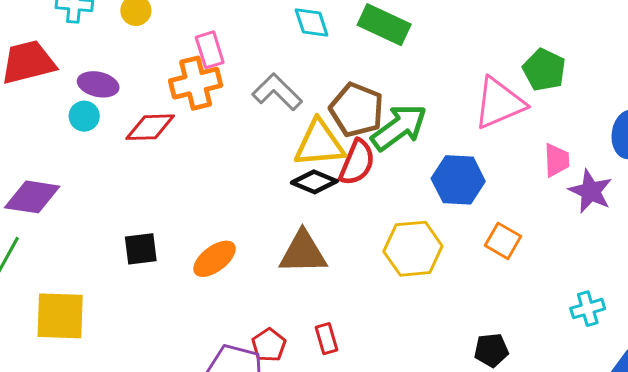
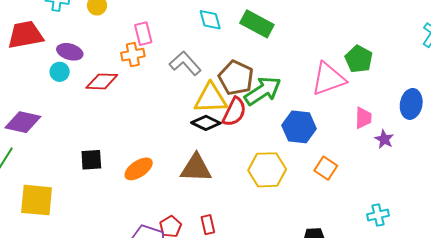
orange cross: (196, 83) -> (133, 55), size x0.7
purple star: (591, 191) -> (384, 139), size x0.7

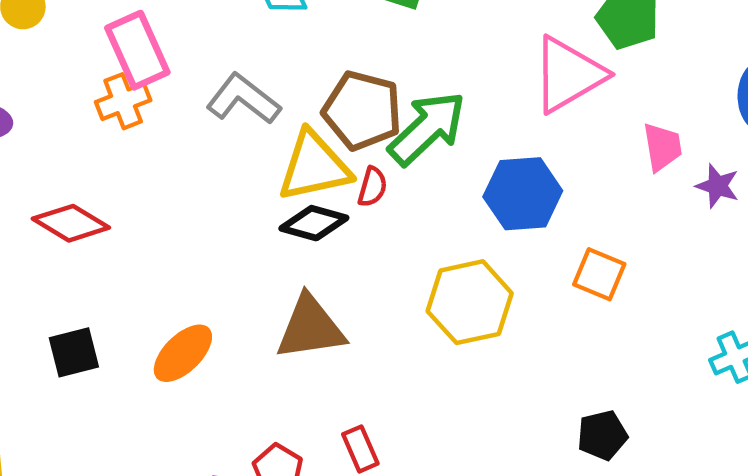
pink rectangle: (143, 34) -> (137, 50), size x1.4
red diamond: (102, 81) -> (71, 223), moved, turned 40
red semicircle: (234, 112) -> (372, 187), size x0.6

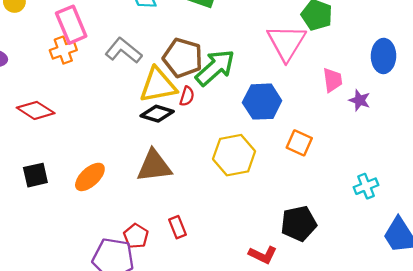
pink triangle: (568, 75) -> (286, 43), turned -30
black pentagon: (602, 435) -> (299, 223), size x1.4

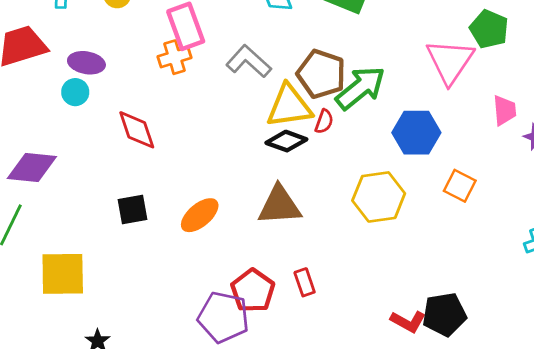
red diamond: (36, 110) -> (137, 130), turned 36
black pentagon: (299, 223) -> (444, 314), moved
red pentagon: (136, 236) -> (253, 291), size x1.4

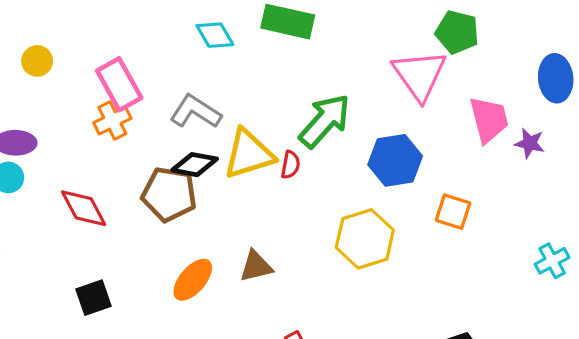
brown pentagon: (321, 74) -> (169, 194), moved
pink trapezoid: (504, 110) -> (489, 119), size x1.4
black diamond: (286, 141) -> (195, 165), moved
brown triangle: (279, 205) -> (256, 266), size x0.7
orange ellipse: (200, 215) -> (193, 280), moved

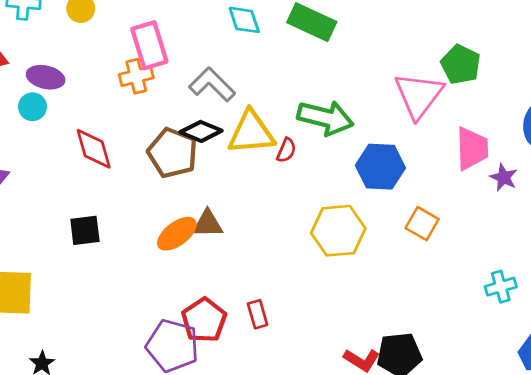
green arrow: (325, 121) -> (325, 118), turned 50
brown triangle: (256, 266) -> (208, 224), moved

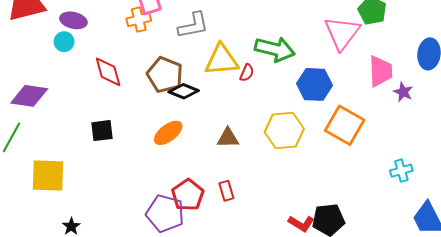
gray L-shape: (212, 84) -> (193, 25), turned 124
black diamond: (201, 131) -> (184, 91), moved
brown triangle: (208, 224) -> (228, 138), moved
orange square: (422, 224) -> (345, 125), size x1.6

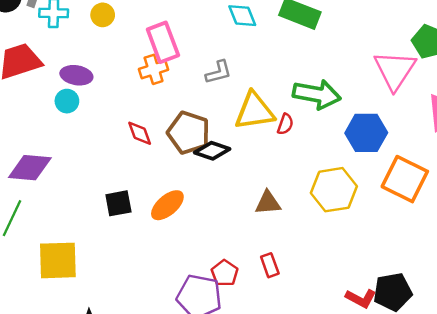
gray L-shape: (193, 25) -> (218, 72), size x0.7
red diamond: (108, 72) -> (140, 133), moved, size x0.7
orange ellipse: (168, 133) -> (167, 205), moved
red pentagon: (188, 195) -> (225, 273), size x0.7

